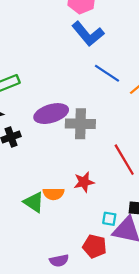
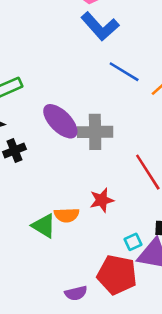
purple ellipse: (51, 114) -> (60, 121), turned 64
cyan square: (109, 219) -> (133, 242), turned -32
red pentagon: (95, 246) -> (117, 275), size x1.4

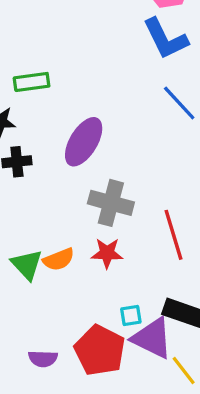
purple ellipse: (60, 121) -> (84, 142), turned 60
gray cross: (95, 132) -> (111, 203), moved
orange semicircle: (67, 215) -> (59, 259), turned -35

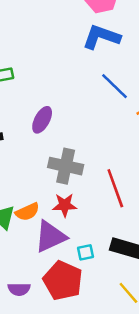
blue L-shape: (165, 39) -> (101, 37), turned 138
purple ellipse: (84, 142) -> (42, 120), size x0.7
purple triangle: (152, 338) -> (50, 237), moved, turned -48

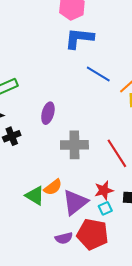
red star: (65, 205) -> (104, 190), moved
purple semicircle: (19, 289) -> (64, 238), moved

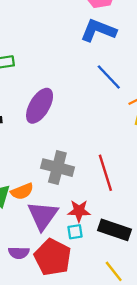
purple ellipse: (48, 113) -> (40, 106), size x1.4
gray cross: (74, 145) -> (57, 168), moved
purple triangle: (75, 202) -> (43, 216), turned -32

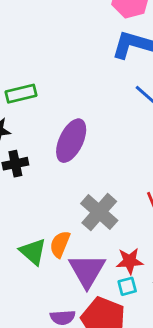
gray cross: (57, 168) -> (99, 212), turned 32
orange semicircle: (22, 191) -> (60, 244), turned 140

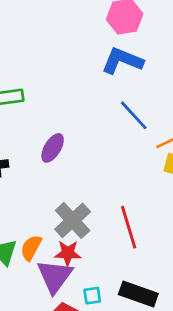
purple ellipse: (71, 141) -> (53, 148), size x0.7
red star: (130, 261) -> (68, 253), moved

